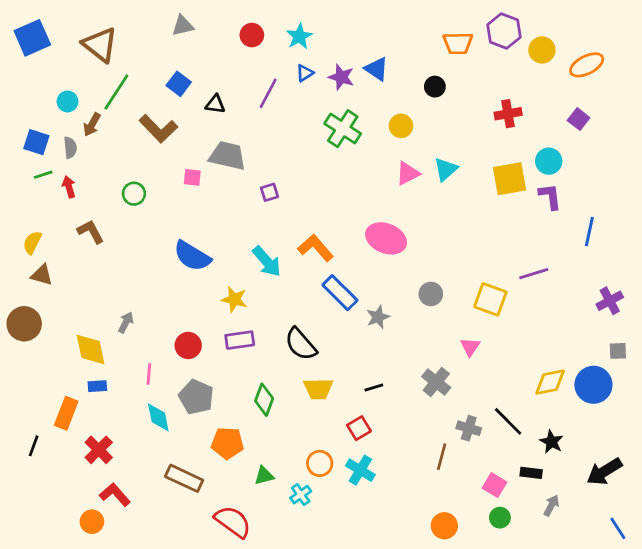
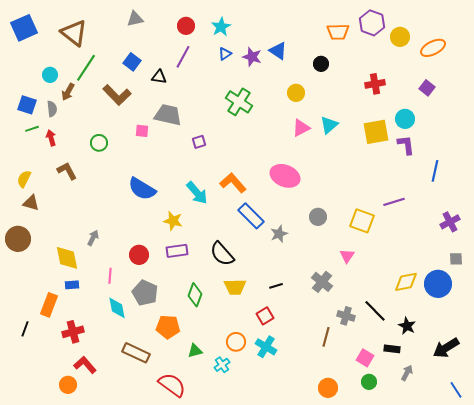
purple line: (268, 93) -> (183, 57), moved
green cross: (343, 129) -> (239, 102), moved
red cross: (99, 450) -> (73, 332), turned 30

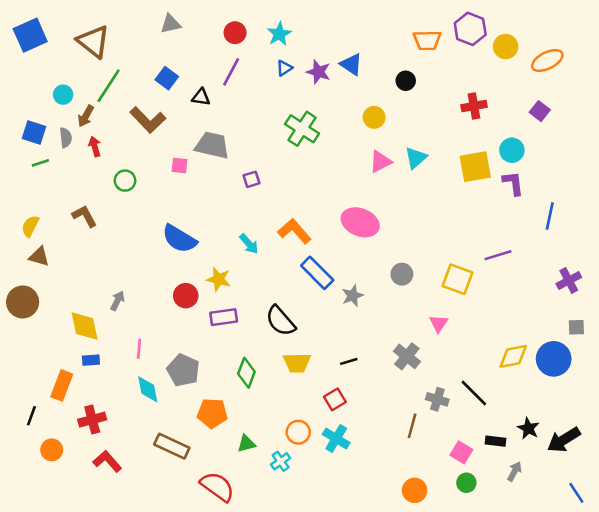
red arrow: (51, 138) -> (95, 146), moved
cyan arrow: (197, 193) -> (249, 244), size x0.7
red circle: (139, 255) -> (186, 296), moved
black star: (407, 326) -> (528, 428), moved
orange circle: (68, 385) -> (52, 450), moved

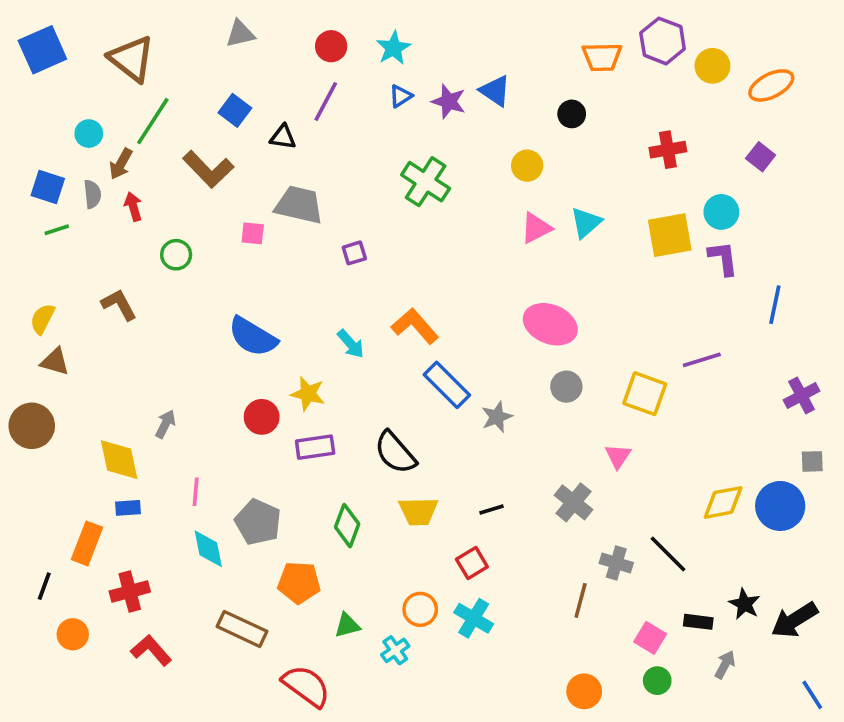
pink ellipse: (360, 222) -> (550, 324), moved

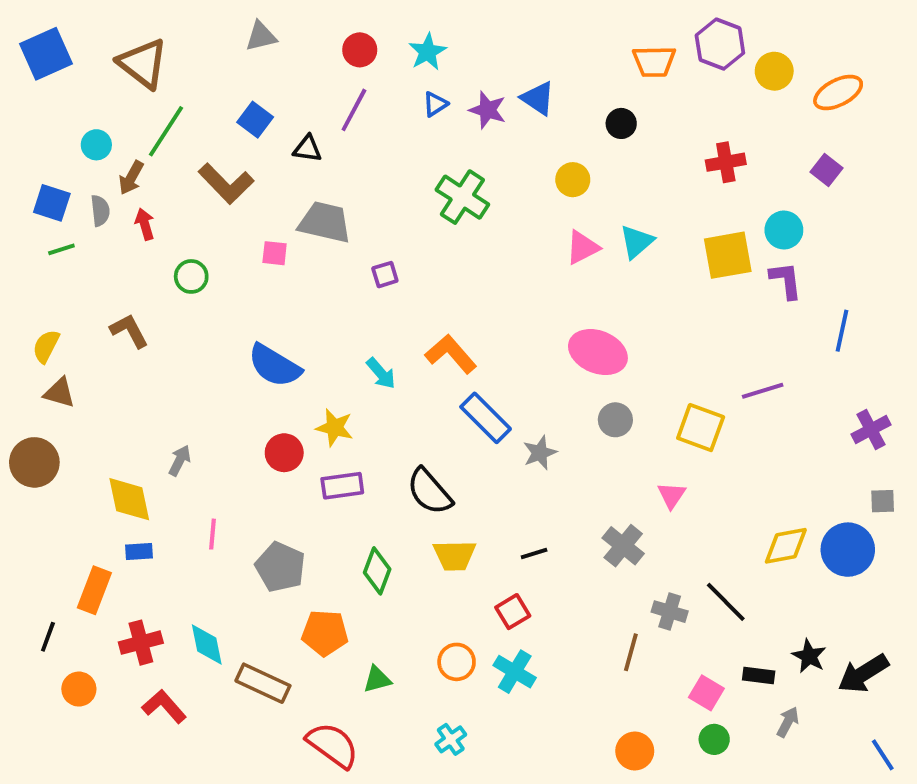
cyan diamond: (208, 549) -> (207, 644), moved
cyan cross: (395, 650) -> (451, 739), moved

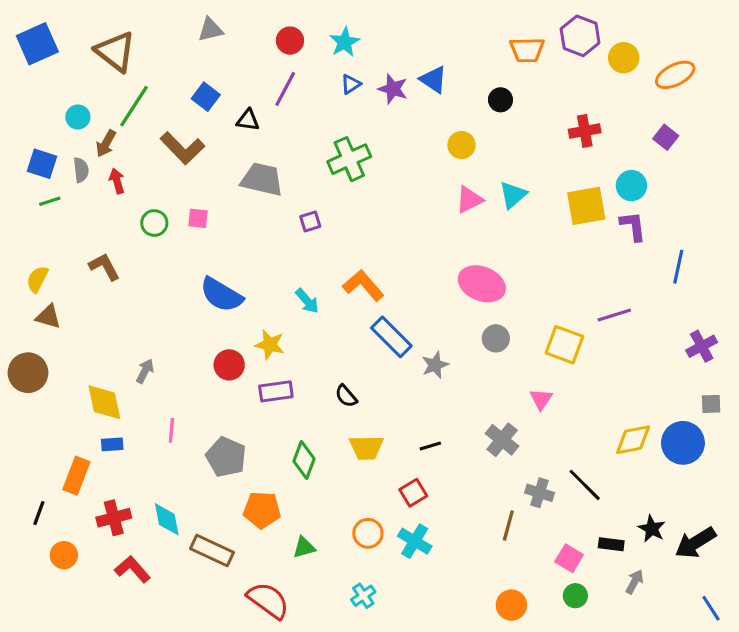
green cross: (462, 197) -> (349, 159), moved, turned 33
pink square: (275, 253) -> (198, 218), moved
black semicircle: (429, 491) -> (346, 396), size x0.6

